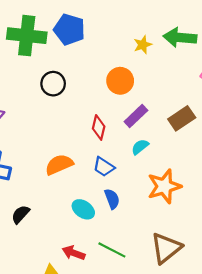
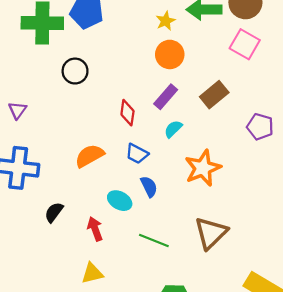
orange circle: (120, 81) -> (170, 54), moved
red arrow: (73, 253) -> (95, 229), moved, turned 55

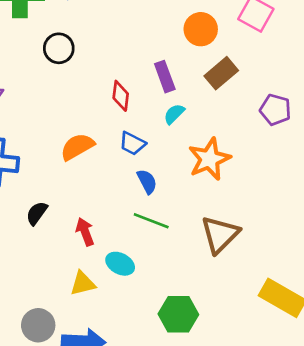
orange circle: (170, 54) -> (201, 29), moved
purple rectangle: (166, 97) -> (165, 77), turned -60
cyan ellipse: (120, 201) -> (120, 264), moved
green line: (154, 240) -> (151, 221), moved

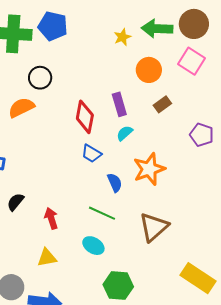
brown rectangle: (221, 73) -> (162, 104), size x0.7
red diamond: (121, 96) -> (85, 117), size x1.4
orange semicircle: (77, 147) -> (21, 108), moved
blue semicircle: (147, 182) -> (115, 183), moved
cyan ellipse: (120, 264) -> (93, 246), moved

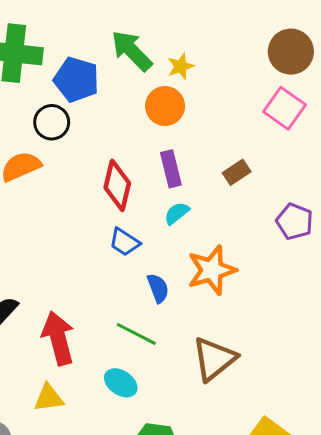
blue pentagon: (53, 26) -> (76, 80), moved
green arrow: (157, 29) -> (132, 51), moved, turned 40
orange circle: (149, 70) -> (165, 106), moved
red arrow: (51, 218) -> (58, 338), size x1.6

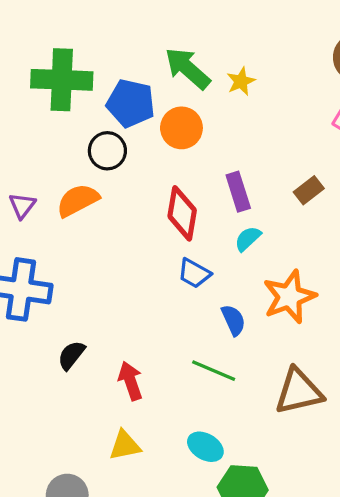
orange circle: (165, 106) -> (181, 128), moved
red arrow: (58, 338) -> (130, 381), size x0.7
brown triangle: (214, 359) -> (299, 391), turned 30
cyan ellipse: (121, 383) -> (205, 447), moved

